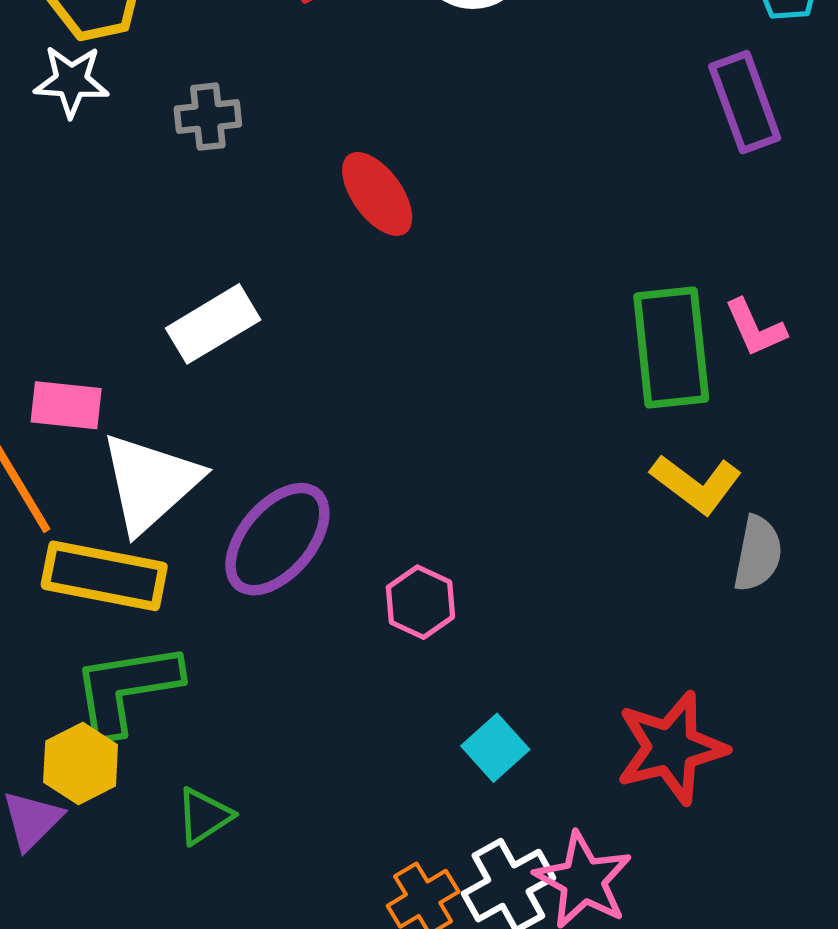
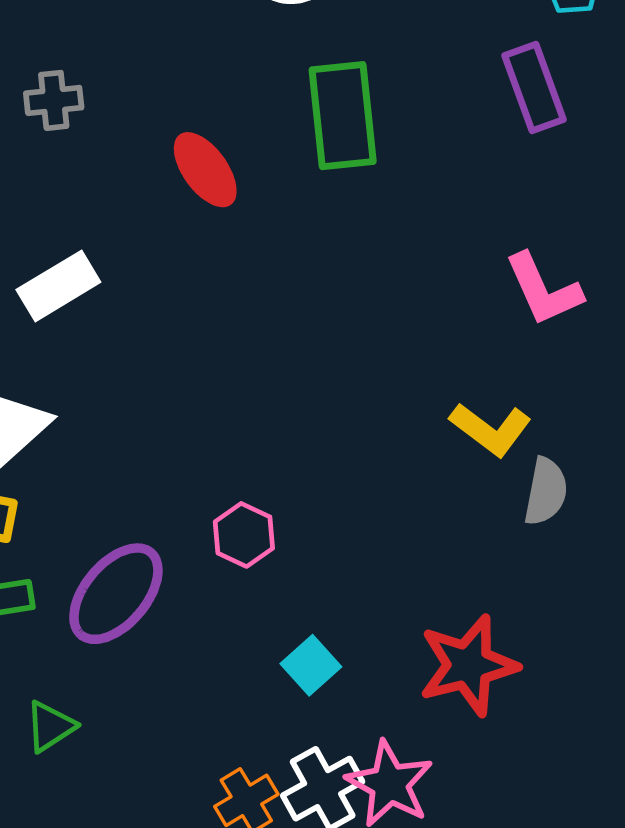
pink L-shape: (755, 328) -> (543, 289), size x1.4
green rectangle: (671, 348) -> (343, 116), moved
purple ellipse: (277, 539) -> (116, 594), moved

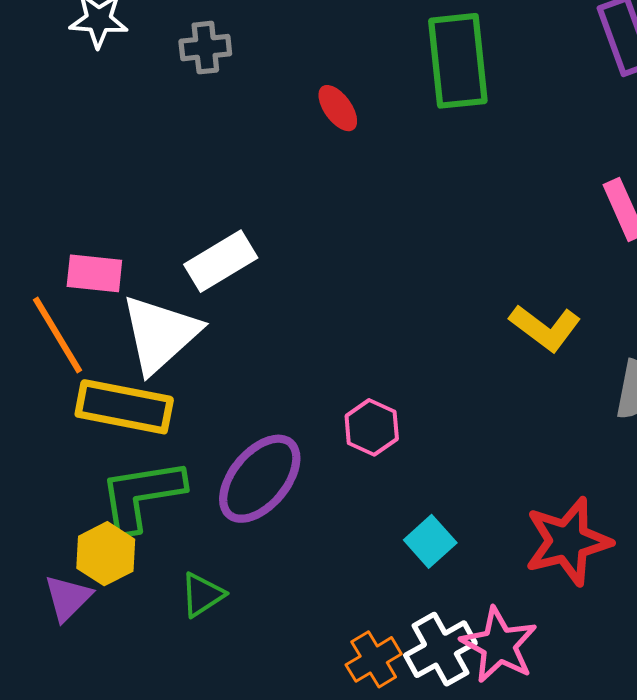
red ellipse: (205, 170) -> (338, 108), size x0.7
white rectangle: (58, 286) -> (221, 261), moved
yellow L-shape: (491, 429) -> (545, 328), moved

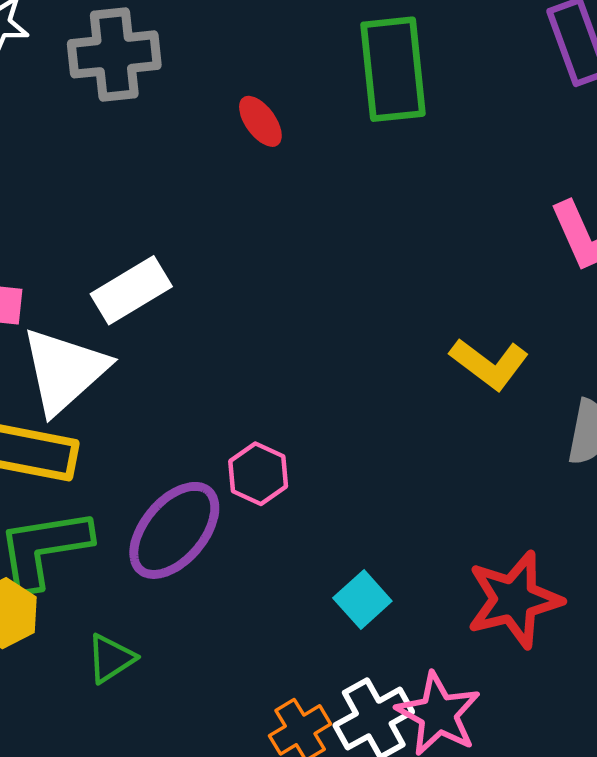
gray cross: (205, 48) -> (114, 54), size x1.6
pink hexagon: (372, 427) -> (258, 474), moved

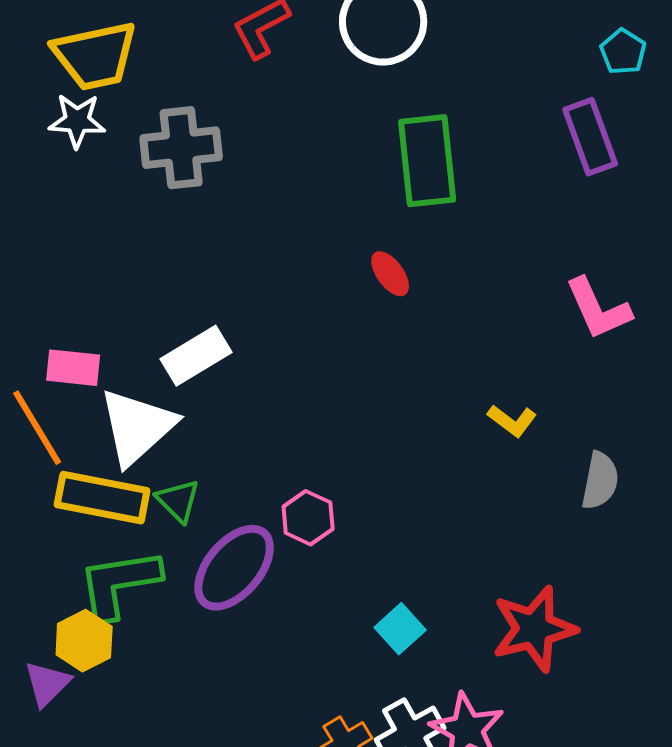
red ellipse: (260, 121) -> (390, 274), moved
yellow L-shape: (489, 364) -> (512, 421), size x0.7
green triangle: (111, 658) -> (178, 501), moved, turned -42

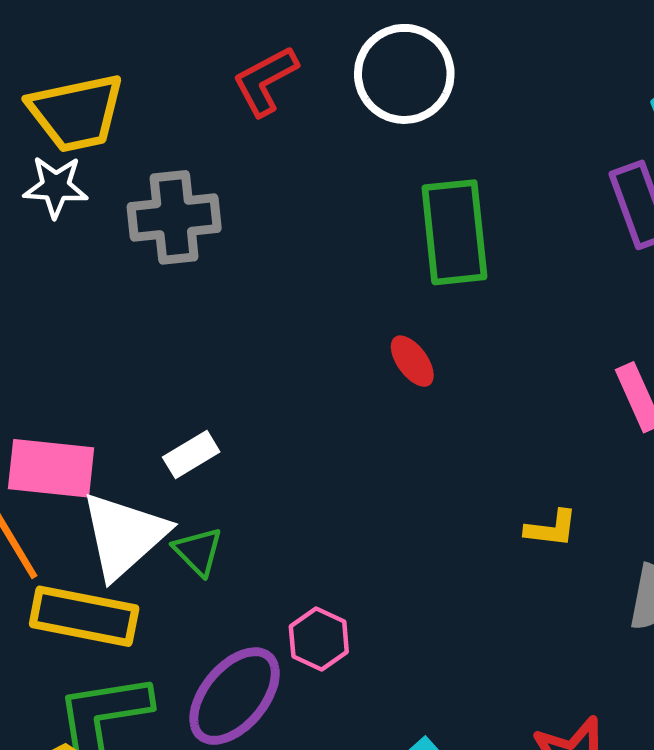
white rectangle: (196, 356) -> (191, 454), size x0.7
pink rectangle: (73, 368) -> (51, 468), size x1.4
yellow L-shape: (512, 421) -> (551, 529), turned -30
green triangle: (178, 501) -> (198, 551), moved

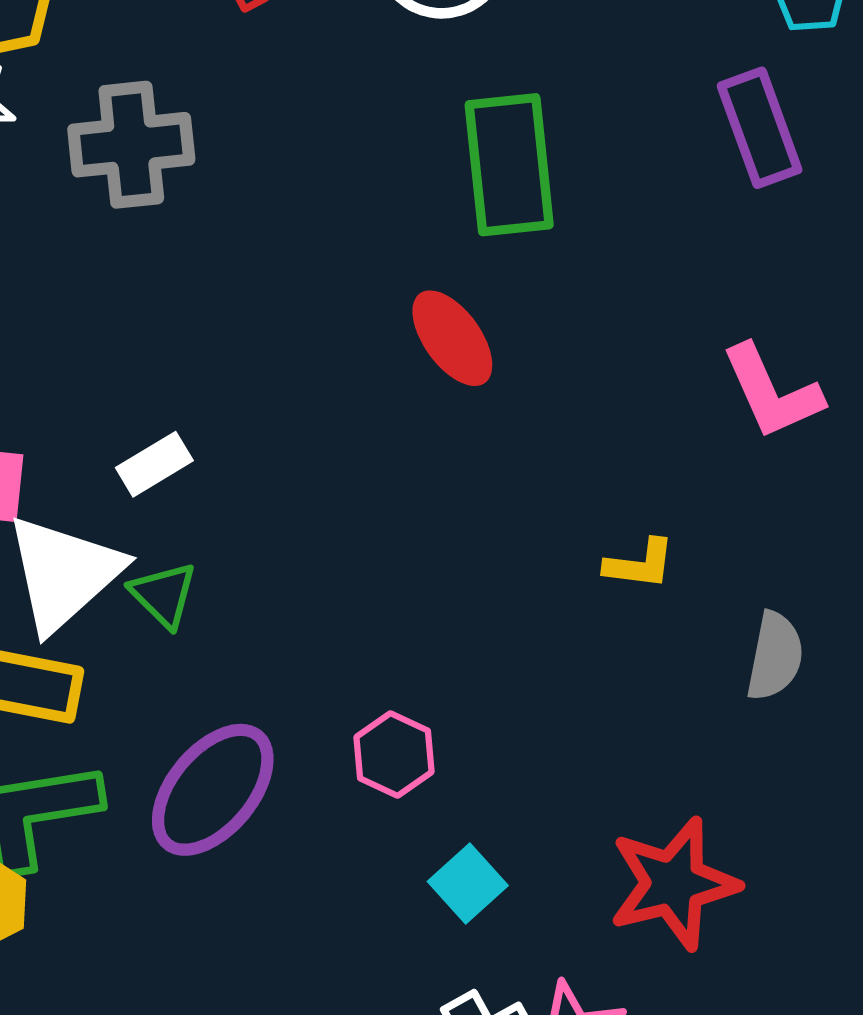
red ellipse: (412, 361) -> (452, 338), size x1.4
pink hexagon: (319, 639) -> (394, 755), moved

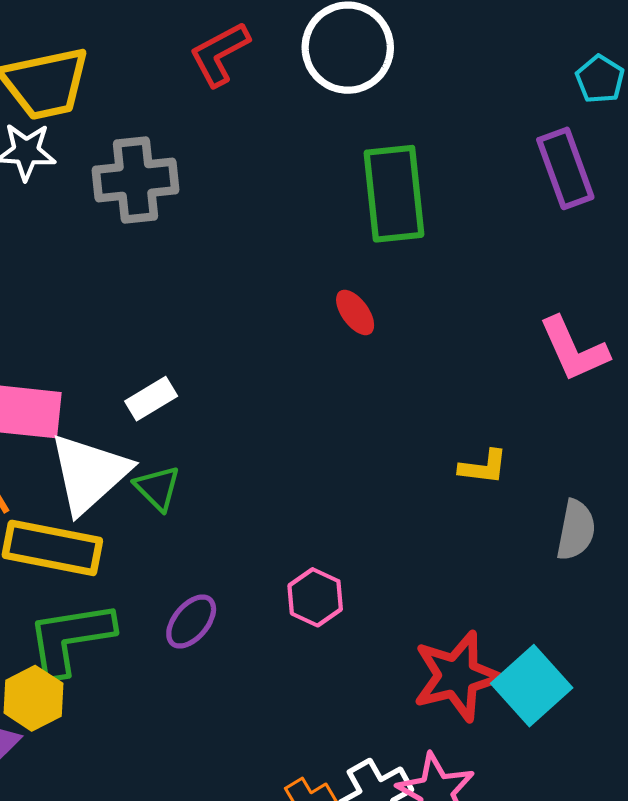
red ellipse: (452, 338) -> (355, 312), size x0.7
purple ellipse: (213, 790) -> (191, 621), size x0.6
cyan square: (468, 884) -> (532, 686), moved, size x1.5
red star: (674, 884) -> (457, 676), moved

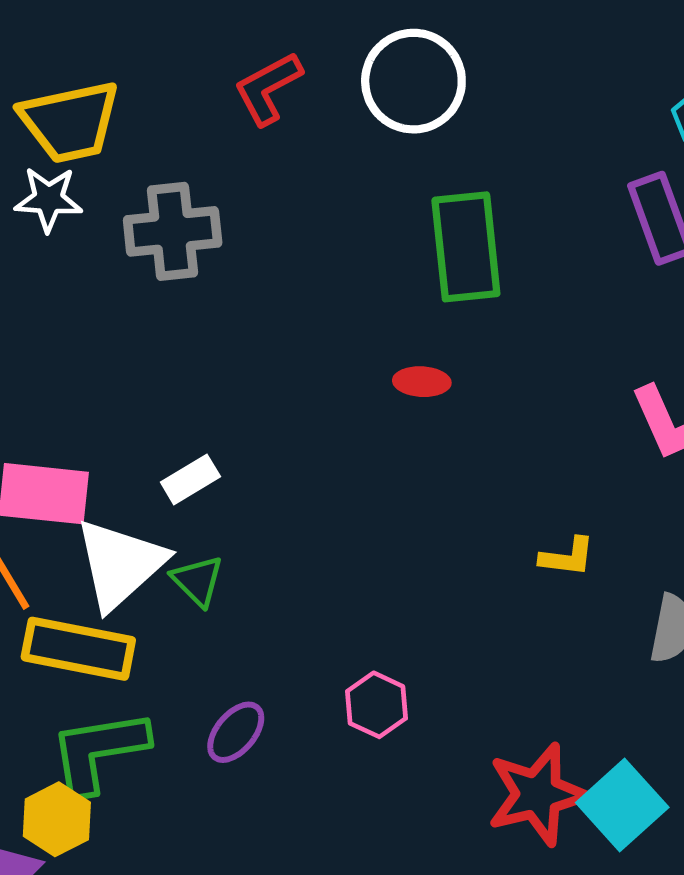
red ellipse: (355, 312) -> (422, 382), turned -51

